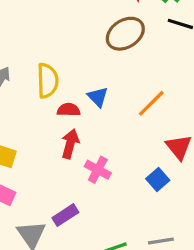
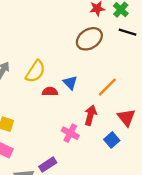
yellow semicircle: (48, 81) -> (35, 71), turned 35
red arrow: (70, 144) -> (90, 115), moved

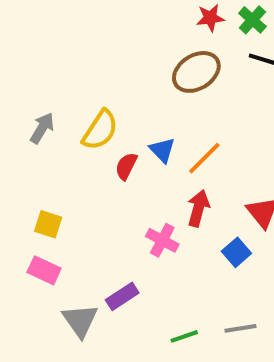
orange line: (107, 87) -> (204, 158), moved
red semicircle: (50, 92) -> (126, 166), turned -64

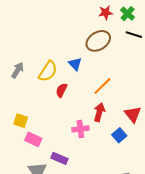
blue triangle: (162, 150) -> (75, 64), moved
pink cross: (162, 240) -> (80, 129), turned -35
pink rectangle: (44, 270) -> (33, 139), moved
purple rectangle: (122, 296) -> (59, 158), turned 56

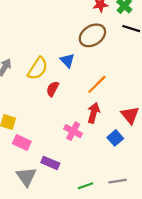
pink cross: (80, 129) -> (73, 131), turned 35

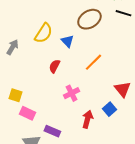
yellow semicircle: (38, 68) -> (43, 33), moved
red arrow: (94, 113) -> (87, 119), moved
pink cross: (73, 131) -> (71, 93), moved, turned 35

